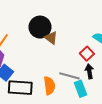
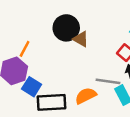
orange semicircle: (49, 86) -> (86, 96), turned -102

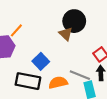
black circle: (66, 28) -> (74, 21), moved
blue square: (32, 87) -> (41, 61), moved

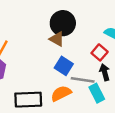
blue square: (41, 61) -> (64, 66), moved

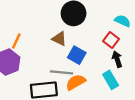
brown triangle: (57, 39) -> (59, 39), moved
gray line: (83, 80) -> (61, 72), moved

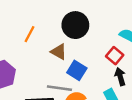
orange line: (16, 41) -> (29, 34), moved

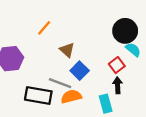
black circle: (75, 25) -> (125, 31), moved

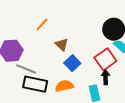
red square: (117, 65) -> (105, 59), size x1.5
gray line: (60, 83) -> (26, 69), moved

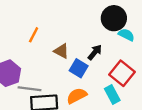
red square: (105, 59) -> (122, 73), moved
black arrow: (106, 77) -> (95, 52), moved, turned 56

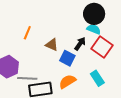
cyan semicircle: (126, 35) -> (94, 29), moved
red square: (122, 73) -> (102, 47), moved

